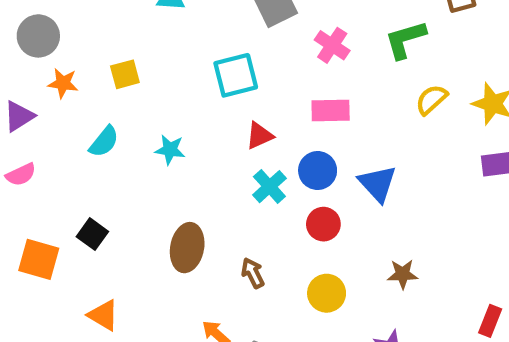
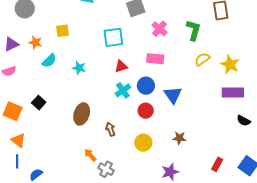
green L-shape: (405, 40) -> (194, 30), turned 115
orange star: (63, 83) -> (35, 42), moved
orange triangle: (103, 315) -> (18, 140), moved

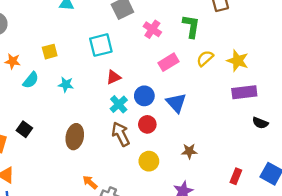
yellow square: (62, 31) -> (50, 52), moved
pink rectangle: (155, 59) -> (168, 62), moved, turned -30
brown arrow: (110, 129) -> (121, 134), moved, size x1.5

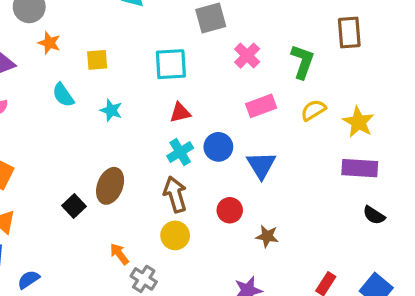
orange star: (13, 61) -> (49, 43), moved
cyan semicircle: (31, 80) -> (63, 95), turned 96
red circle: (147, 124) -> (230, 210), moved
black square: (24, 129) -> (74, 206), moved
yellow circle: (149, 161) -> (175, 235), moved

